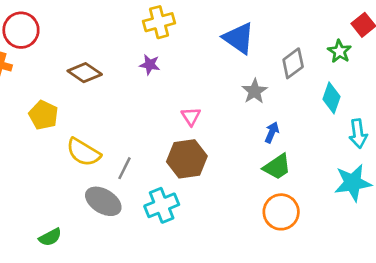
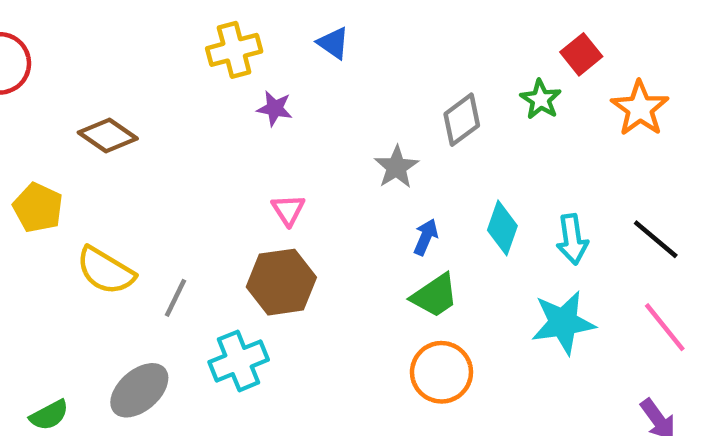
blue triangle: (239, 38) -> (333, 43), moved, size x0.6
purple star: (150, 65) -> (275, 108), moved
cyan diamond: (332, 98) -> (502, 228), moved
gray ellipse: (103, 201) -> (139, 390), moved, turned -72

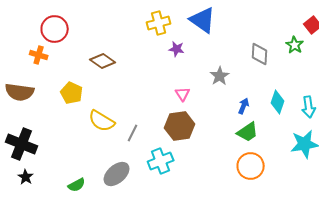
blue triangle: (333, 43) -> (203, 20), size x1.8
gray diamond: (462, 120) -> (260, 54), turned -50
gray star: (396, 167) -> (220, 76), moved

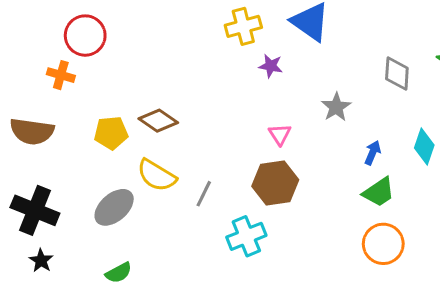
brown diamond: (103, 61) -> (158, 121), moved
yellow pentagon: (72, 93) -> (111, 133), turned -30
gray ellipse: (117, 174) -> (114, 207), moved

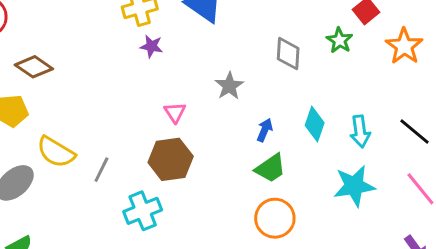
purple star: (271, 66) -> (151, 46), moved
brown diamond: (158, 121) -> (34, 67), moved

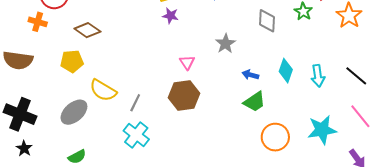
blue arrow: (265, 130) -> (250, 75), turned -98
cyan star: (354, 186) -> (322, 130), moved
cyan cross: (143, 211) -> (136, 135), moved, turned -30
orange circle: (275, 218) -> (275, 137), moved

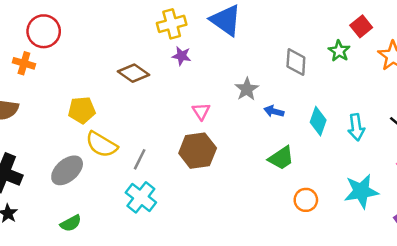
brown diamond: (87, 30) -> (134, 73), moved
yellow pentagon: (72, 61) -> (82, 110), moved
blue arrow: (250, 75) -> (274, 111), moved
orange circle: (275, 137) -> (306, 200), size x0.7

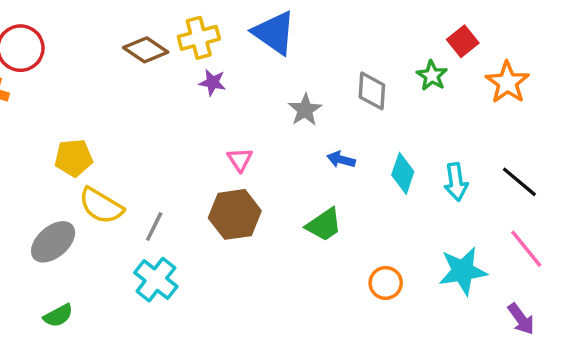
brown diamond: (134, 73) -> (146, 50), moved
gray star: (247, 89) -> (305, 110), moved
green trapezoid: (281, 158) -> (324, 225), moved

